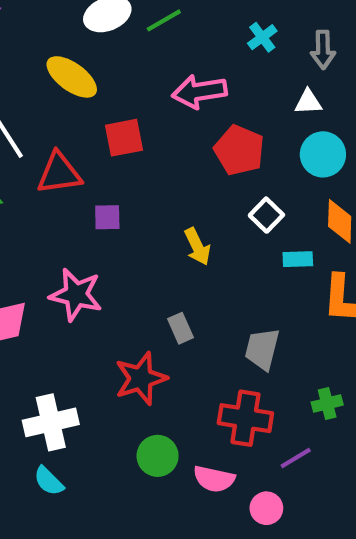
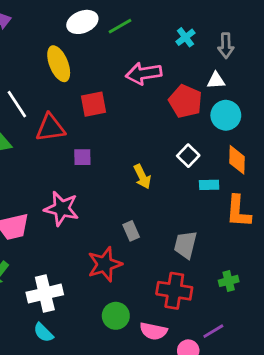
yellow ellipse: (72, 77) -> (59, 64), turned 32
red pentagon: (239, 150) -> (185, 101), moved
purple line: (296, 458) -> (213, 331), moved

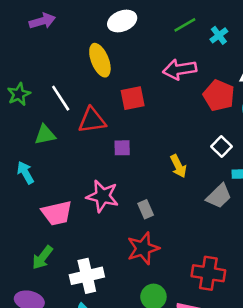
green line: (120, 26) -> (185, 25), moved
gray rectangle: (131, 231) -> (146, 209), moved
gray trapezoid: (185, 245) -> (219, 196), moved, turned -148

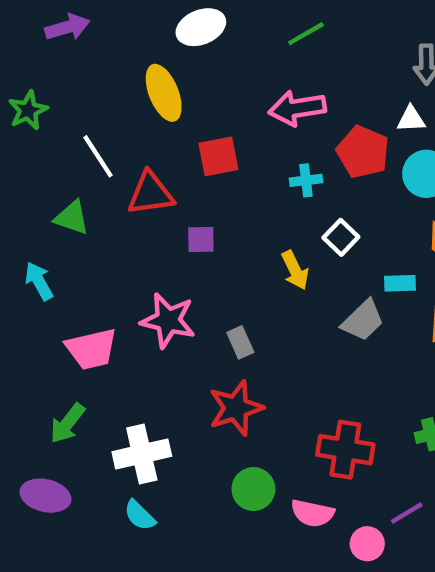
cyan cross: (219, 35) -> (306, 180), moved, turned 30
green star: (19, 94) -> (28, 110), moved
green triangle: (45, 135) -> (72, 218), turned 30
white square: (221, 146) -> (341, 237), moved

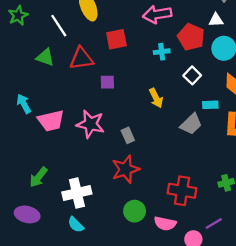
white line: (98, 156) -> (59, 26), moved
green triangle: (72, 218) -> (45, 57), moved
white square: (341, 237) -> (192, 75), moved
pink trapezoid: (91, 349) -> (51, 121), moved

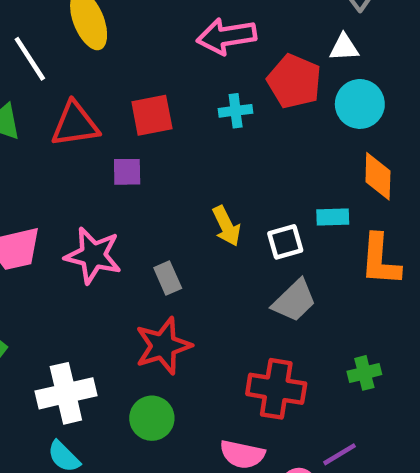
red square: (116, 39) -> (152, 115), moved
white square: (192, 75) -> (285, 242), moved, turned 30
yellow arrow: (156, 98) -> (226, 226), moved
gray trapezoid: (191, 124) -> (294, 301), moved
green circle: (135, 211) -> (152, 418), moved

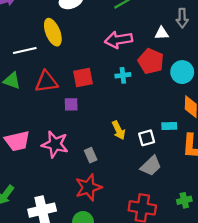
white triangle: (344, 47) -> (162, 33), moved
white line: (30, 59) -> (25, 51), turned -70

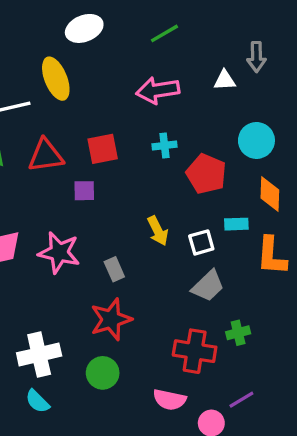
red pentagon: (151, 61) -> (206, 174), moved
green cross: (184, 200) -> (238, 333), moved

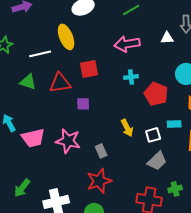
red square: (103, 149) -> (89, 69), moved

